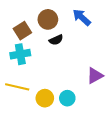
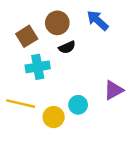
cyan cross: (20, 54) -> (38, 67), moved
cyan circle: (67, 98) -> (78, 105), moved

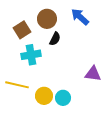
black semicircle: (67, 47) -> (55, 39), turned -40
purple triangle: (114, 90) -> (93, 74), turned 36
cyan circle: (78, 105) -> (63, 98), moved

